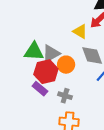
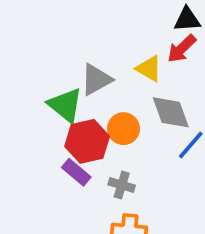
green triangle: (34, 52) -> (65, 105), turned 35
gray triangle: (51, 54) -> (96, 80), moved

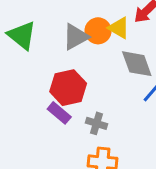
green triangle: (65, 105) -> (22, 35), moved
orange circle: (123, 129) -> (98, 31), moved

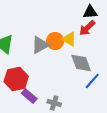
red hexagon: (68, 88) -> (16, 79), moved

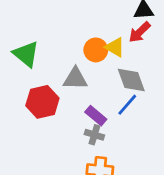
gray triangle: (40, 45) -> (75, 79), moved, turned 30
blue line: (92, 81) -> (127, 105), moved
purple rectangle: (29, 96) -> (96, 116), moved

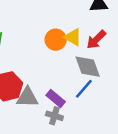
red arrow: (140, 32) -> (96, 40), moved
gray triangle: (75, 79) -> (27, 97), moved

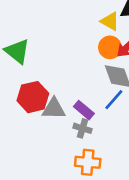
yellow triangle: (73, 37) -> (110, 21), moved
orange circle: (56, 40) -> (110, 47), moved

